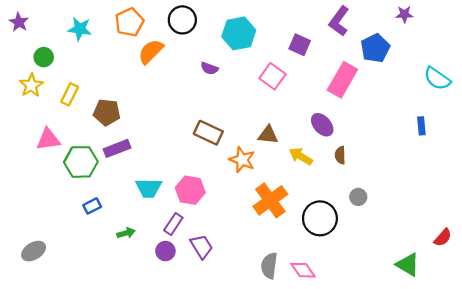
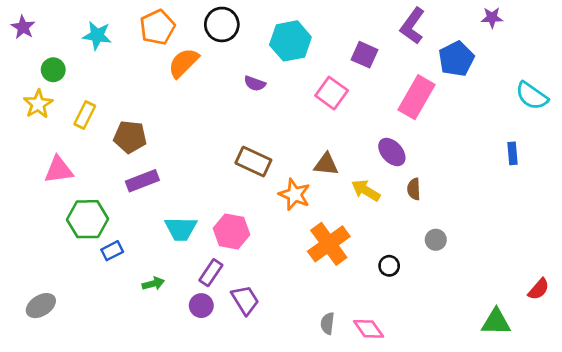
green hexagon: (81, 162) -> (87, 219), moved
black circle: (320, 218) -> (389, 266), size x0.5
green triangle: (408, 265) -> (496, 322), turned -30
gray semicircle: (269, 266) -> (327, 323), size x0.7

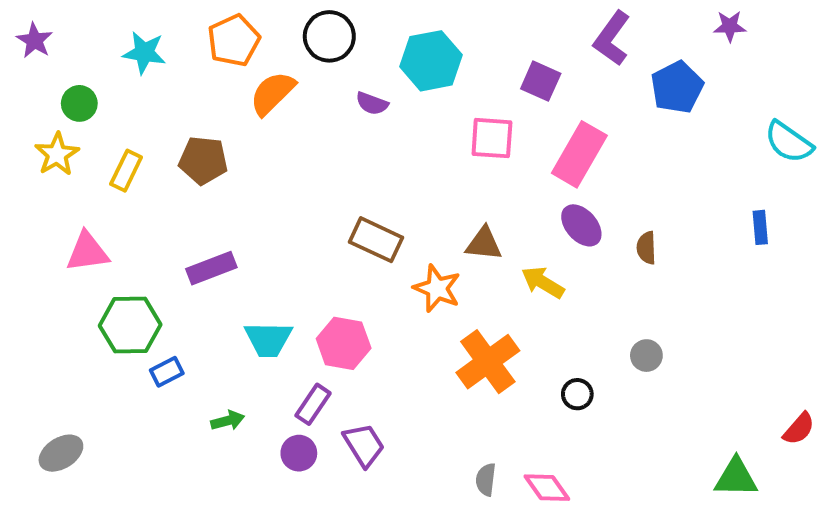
purple semicircle: (255, 83) -> (372, 103), moved
pink square: (332, 93) -> (492, 138), turned -32
pink rectangle: (417, 97) -> (579, 154), moved
brown pentagon: (130, 137) -> (203, 160), moved
brown semicircle: (414, 189) -> (646, 248), moved

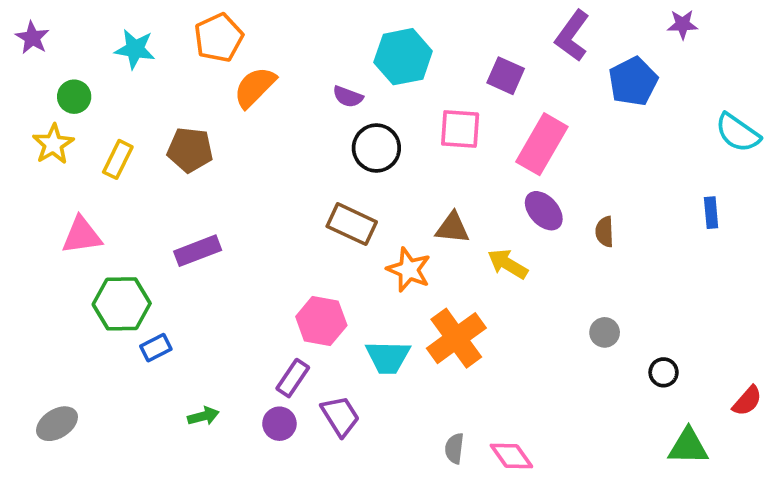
black circle: (329, 36) -> (376, 148), moved
cyan trapezoid: (268, 339) -> (388, 357), moved
black circle: (577, 394) -> (664, 372), moved
green arrow: (228, 421) -> (203, 416), moved

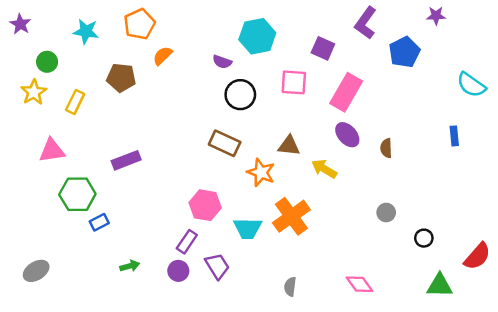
orange semicircle: (255, 87) -> (163, 56), size x0.7
brown pentagon: (190, 150) -> (121, 78), moved
red semicircle: (747, 401) -> (477, 256), size x1.4
pink diamond: (511, 456) -> (359, 284), moved

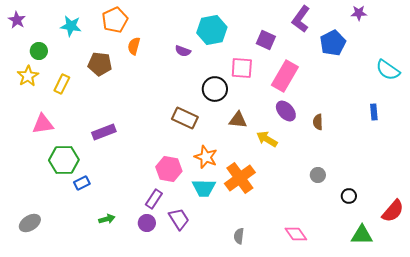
orange semicircle: (163, 56) -> (134, 46), turned -30
black circle: (240, 95) -> (215, 89), moved
orange star: (261, 172) -> (206, 157), moved

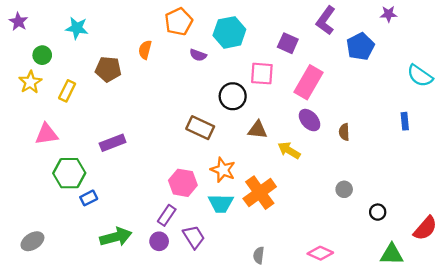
orange pentagon: (115, 20) -> (179, 22), moved
green arrow: (107, 219) -> (116, 237), size x1.8
pink diamond: (296, 234) -> (320, 253), turned -30

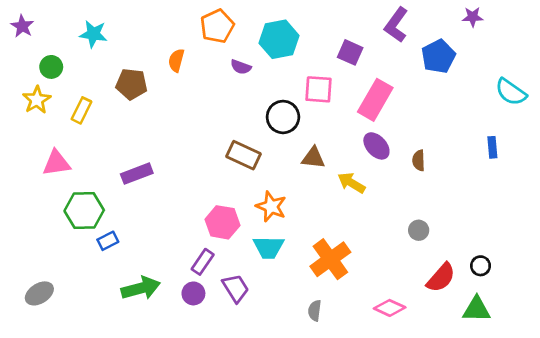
orange cross: (260, 193) -> (330, 259), moved
black circle: (378, 212) -> (481, 266), moved
red semicircle: (425, 228) -> (441, 278), moved

